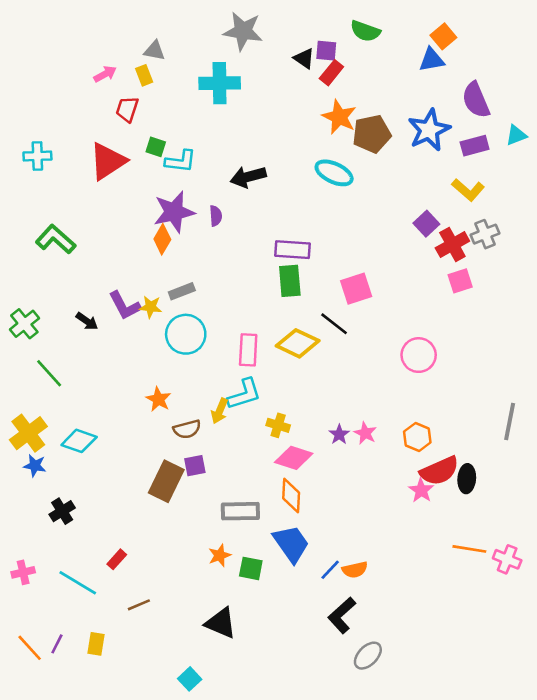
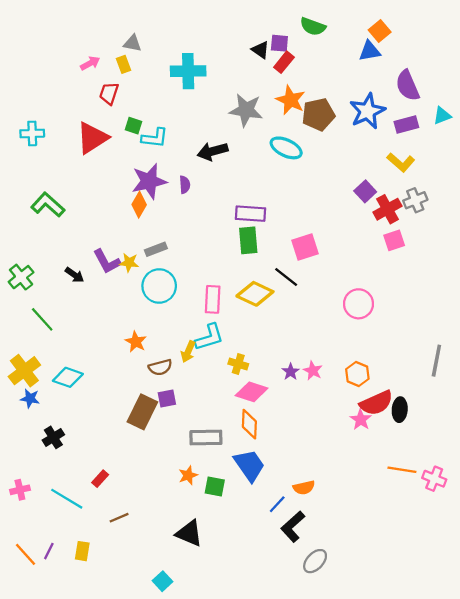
gray star: (243, 31) -> (246, 110), moved
blue line: (330, 570) -> (277, 504), moved

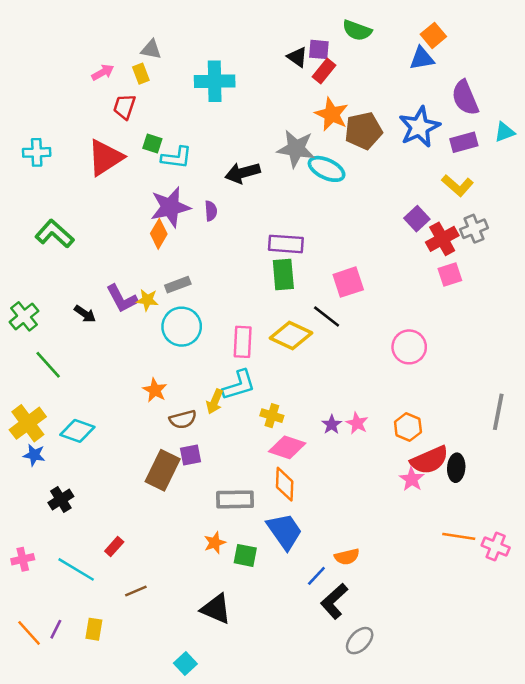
gray star: (246, 110) -> (296, 149), moved

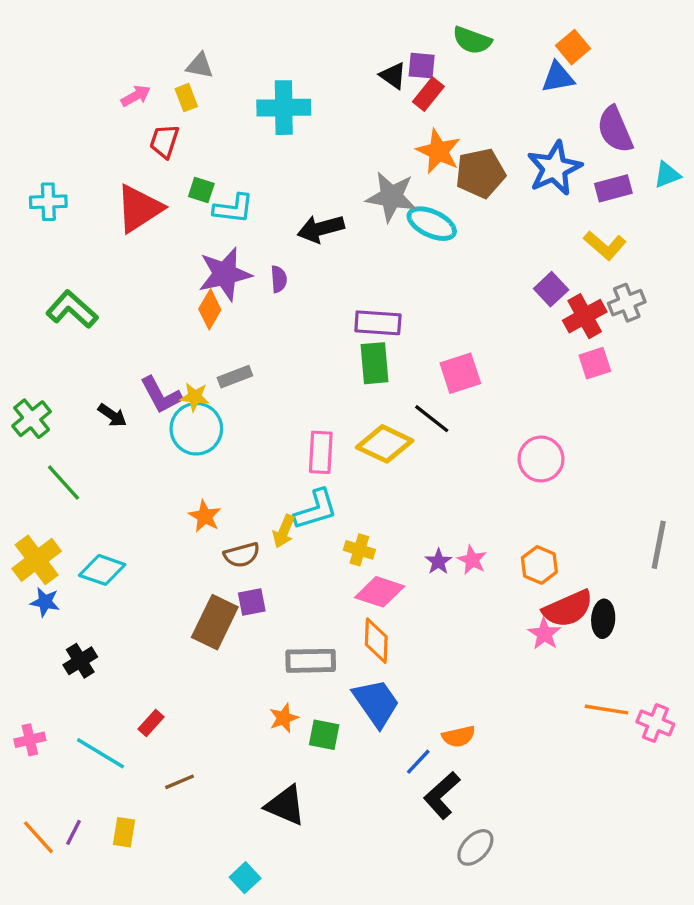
cyan circle: (182, 327) -> (196, 429), moved

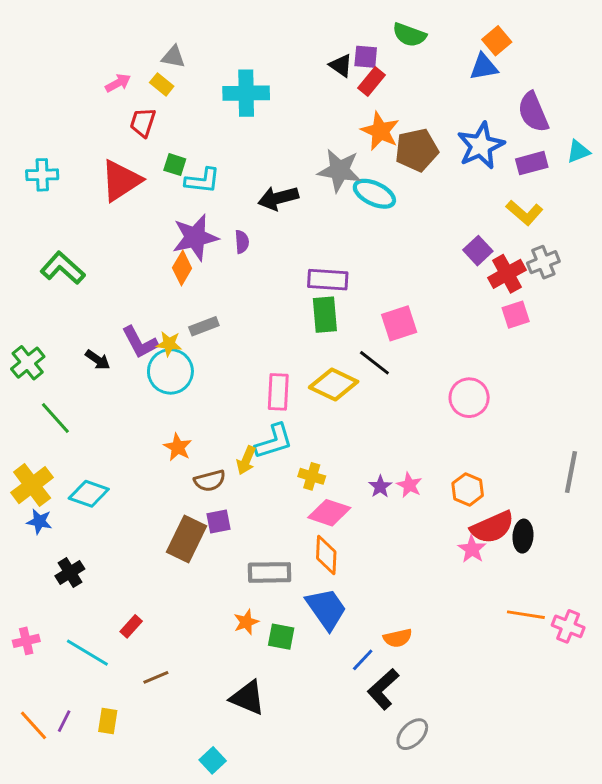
yellow rectangle: (186, 98) -> (162, 84), turned -30

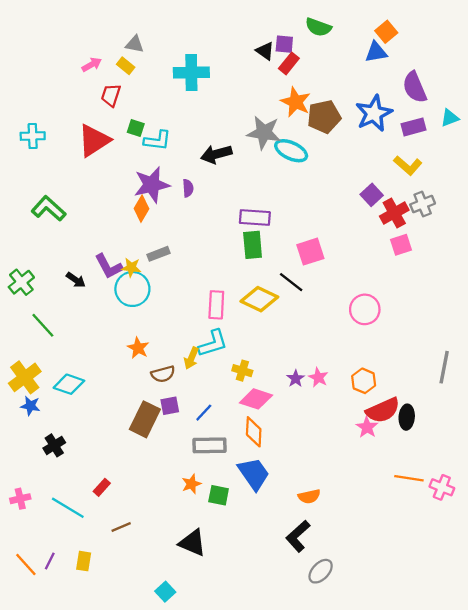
blue line: (363, 660) -> (204, 413), moved

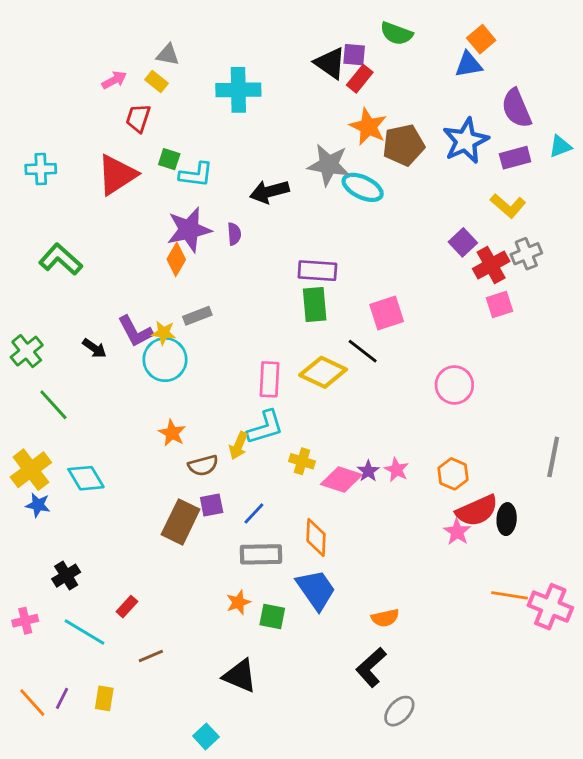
black triangle: (265, 51) -> (330, 63), size x1.4
cyan diamond: (69, 384) -> (86, 478), turned 40
pink diamond: (256, 399) -> (341, 480), moved
black cross: (54, 445) -> (66, 576), moved
pink cross: (442, 487) -> (550, 607), size x1.4

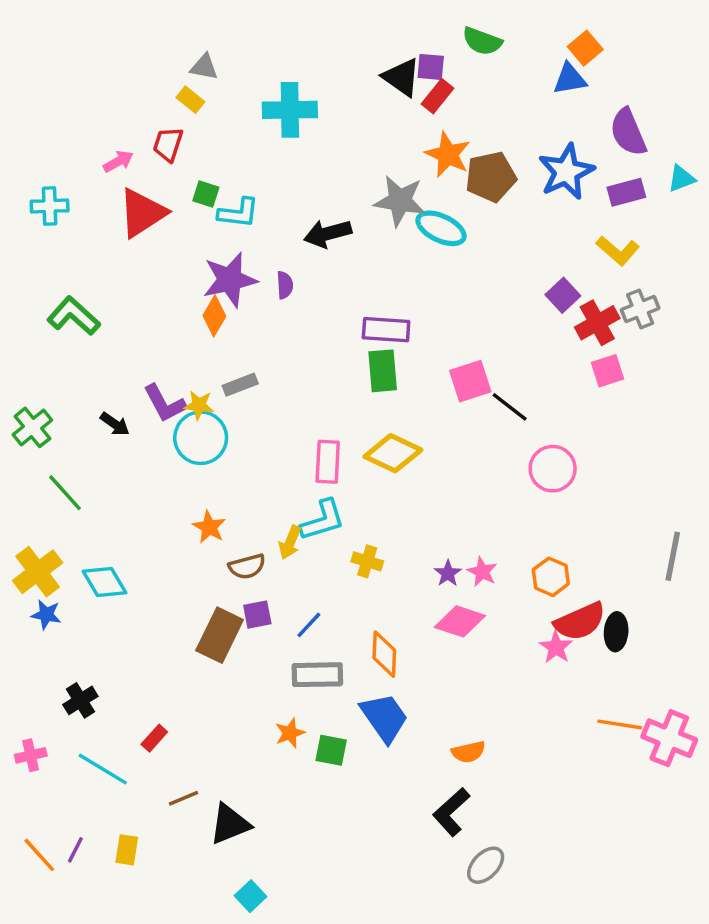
pink arrow: (114, 80) -> (118, 161), moved
black line: (363, 351) -> (510, 407), moved
pink diamond: (341, 480) -> (460, 621), moved
black triangle: (240, 676) -> (230, 824), moved, turned -45

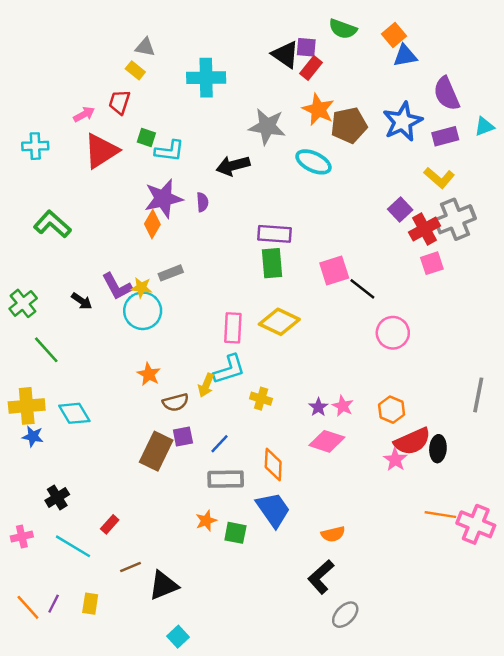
orange square: (585, 48) -> (394, 35), moved
gray star: (400, 201) -> (267, 127), moved
gray cross: (640, 309) -> (455, 219), size x1.5
yellow cross: (38, 572) -> (27, 406), turned 32

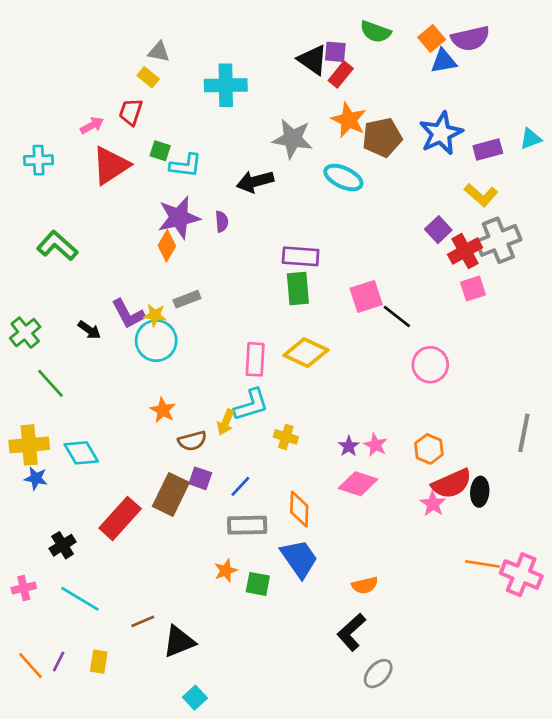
purple semicircle: (446, 94) -> (470, 38), moved, turned -80
purple square: (183, 436) -> (200, 478), turned 30
red rectangle: (110, 524) -> (120, 518), moved, size x2.0

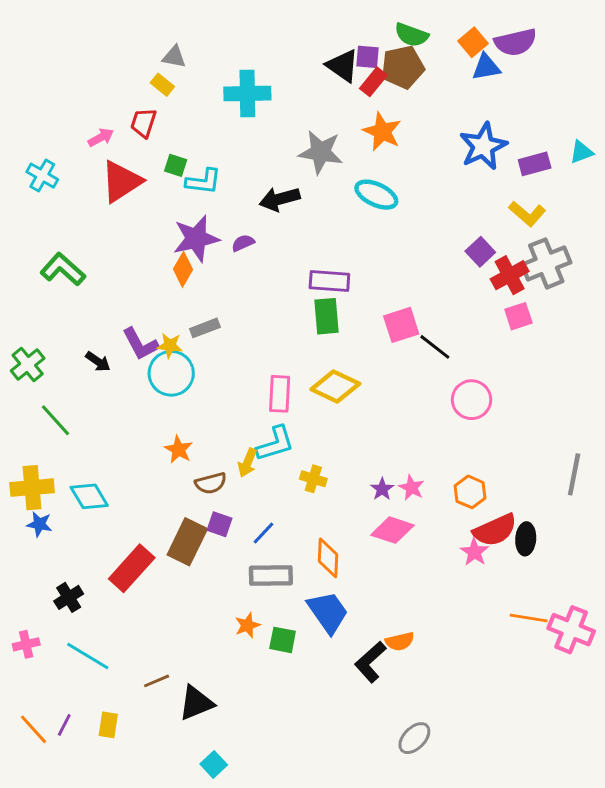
brown pentagon: (382, 137) -> (403, 67), moved
cyan cross: (39, 160) -> (42, 176), turned 32
purple semicircle: (222, 222) -> (243, 243), turned -110
black L-shape: (351, 632) -> (370, 662), moved

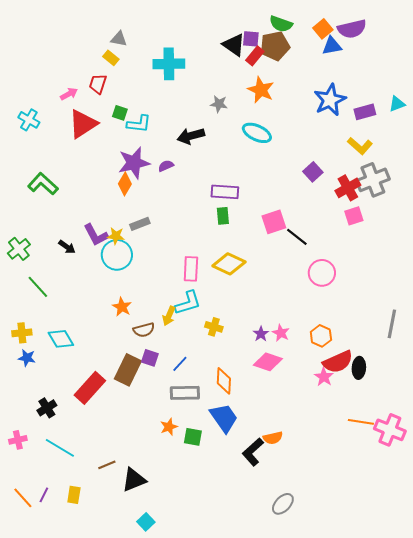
gray star: (321, 152) -> (219, 104), size x0.6
purple square: (480, 252) -> (313, 172), moved
green rectangle: (326, 316) -> (223, 216), size x0.7
yellow cross: (32, 488) -> (22, 333), size x0.7

